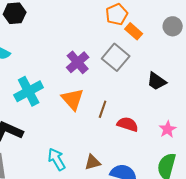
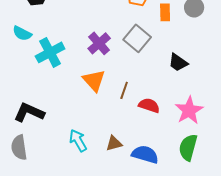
orange rectangle: (134, 31) -> (165, 12), moved, turned 48
cyan cross: (29, 91) -> (50, 52), moved
pink star: (168, 129) -> (189, 110), size x1.6

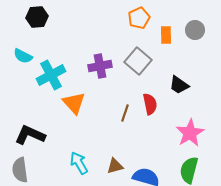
purple cross: (99, 43) -> (100, 66), turned 30
orange triangle: (94, 80) -> (74, 103), moved
red semicircle: (149, 105) -> (150, 104), moved, turned 60

